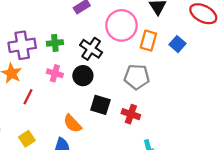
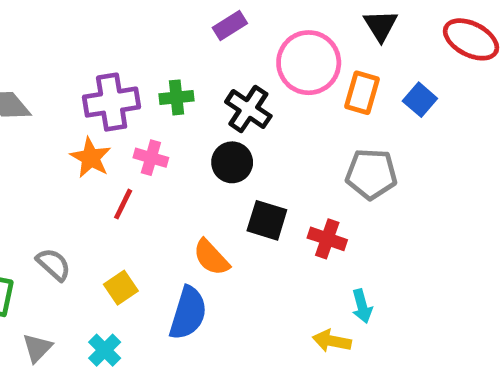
pink cross: (55, 73) -> (151, 158), moved
gray pentagon: (137, 77) -> (371, 174), moved

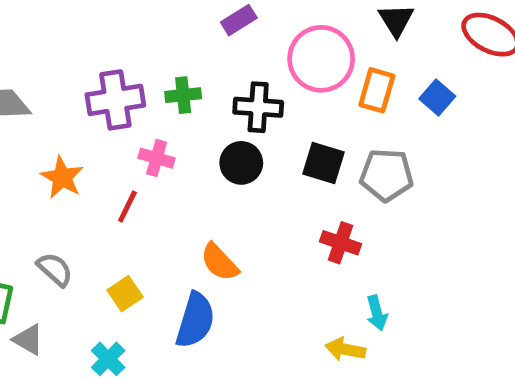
black cross: (248, 109) -> (258, 107), turned -30
orange star: (91, 158) -> (62, 177), moved
black square: (267, 220) -> (324, 163), moved
gray triangle: (37, 348) -> (28, 340), moved, turned -44

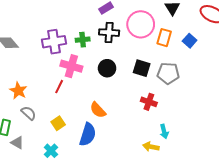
black cross: (258, 107) -> (109, 33), moved
pink cross: (157, 158) -> (71, 66), size x1.5
orange star: (62, 177) -> (18, 91), moved

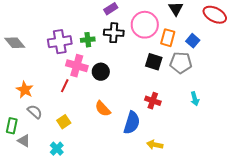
black circle: (107, 68) -> (101, 72), moved
black square: (142, 68) -> (154, 62), moved
gray pentagon: (168, 73) -> (181, 63), moved
cyan arrow: (164, 131) -> (195, 99), moved
blue semicircle: (88, 134) -> (132, 123), moved

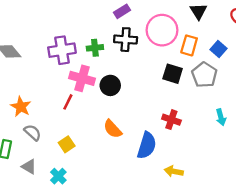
gray pentagon: (181, 63) -> (204, 75), turned 30
gray triangle: (24, 141) -> (29, 167), moved

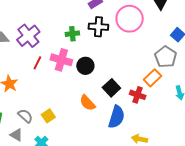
orange rectangle: (189, 45) -> (153, 78), moved, turned 30
purple cross: (62, 50) -> (28, 36), moved, turned -30
black square: (173, 74) -> (111, 88), moved, turned 30
red line: (68, 102) -> (37, 63), moved
gray semicircle: (33, 133) -> (25, 116), moved

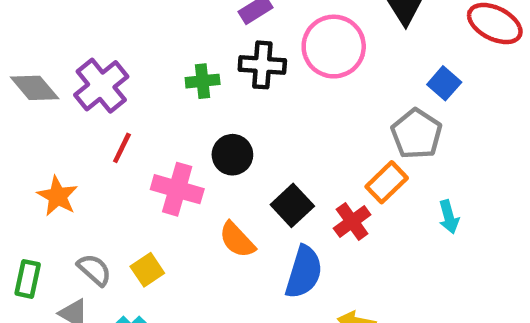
pink cross: (61, 60) -> (177, 189), moved
red cross: (138, 95) -> (352, 221), turned 35

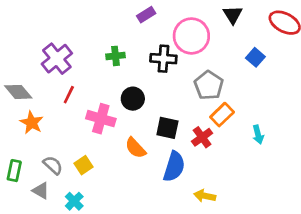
black cross: (262, 65) -> (163, 59), moved
gray diamond: (35, 88) -> (18, 92), moved
gray pentagon: (417, 134) -> (209, 85), moved
black square: (292, 205) -> (167, 128), turned -35

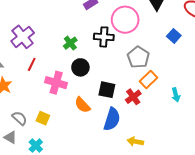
green cross: (115, 56) -> (70, 43), moved, turned -32
yellow square: (84, 165) -> (43, 118), turned -32

